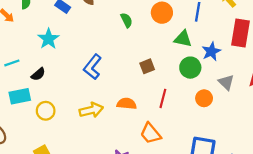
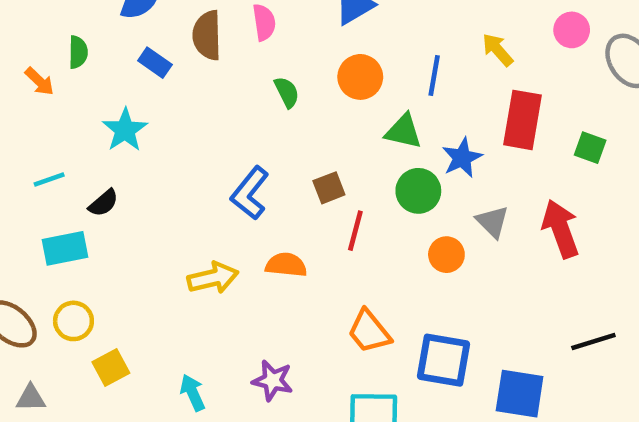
blue L-shape: (93, 67) -> (250, 193), moved
red line: (163, 98) -> (355, 231), moved
yellow circle: (46, 111) -> (73, 321), moved
orange trapezoid: (150, 133) -> (369, 332), moved

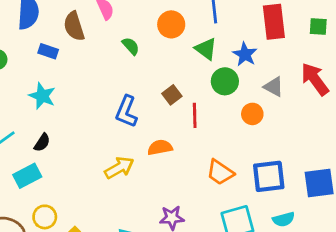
green triangle: (403, 131) -> (206, 49), turned 40

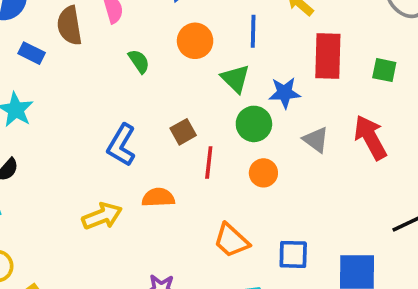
blue star: (245, 54) -> (285, 93), turned 30
orange circle: (252, 114) -> (263, 173), moved
blue square: (269, 176) -> (293, 254), size x0.7

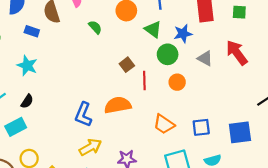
blue L-shape: (121, 145) -> (83, 115), moved
orange semicircle: (158, 197) -> (118, 105), size x1.4
yellow arrow: (102, 216) -> (90, 147), moved

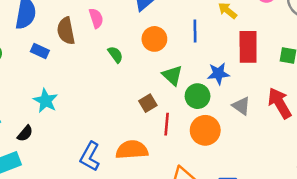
green triangle: (153, 29) -> (172, 75), moved
cyan star: (27, 66) -> (46, 101), moved
orange circle: (177, 82) -> (205, 130), size x1.5

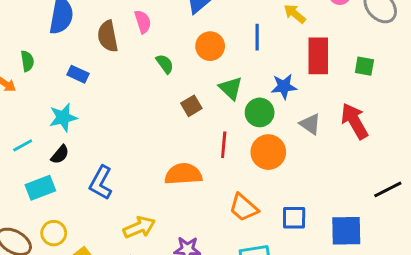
blue rectangle: (40, 51) -> (78, 74), moved
cyan star: (46, 101) -> (63, 117), moved, turned 30
brown square: (148, 103) -> (191, 106), moved
blue L-shape: (90, 156) -> (101, 183), moved

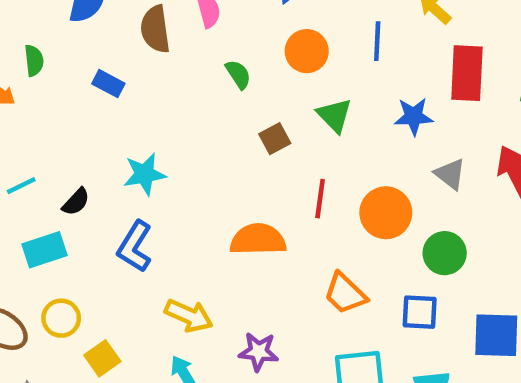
green circle: (260, 112) -> (445, 253), moved
cyan star: (63, 117) -> (144, 174), moved
yellow arrow: (139, 227) -> (189, 316), turned 44

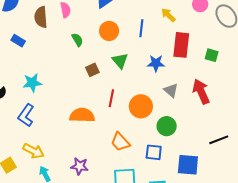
yellow arrow: (189, 316) -> (34, 151), moved

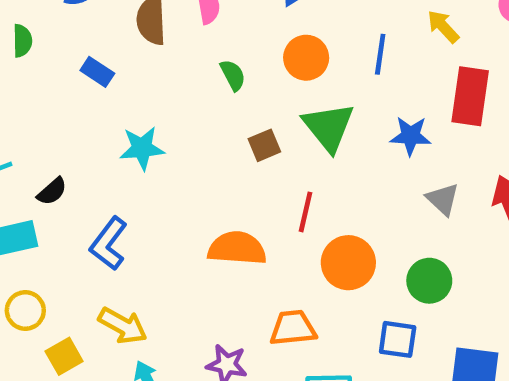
green triangle: (120, 61) -> (329, 127), size x1.4
cyan star: (32, 83) -> (142, 148), moved
orange circle: (141, 106) -> (348, 263), moved
orange trapezoid: (120, 142) -> (293, 328), moved, turned 125

